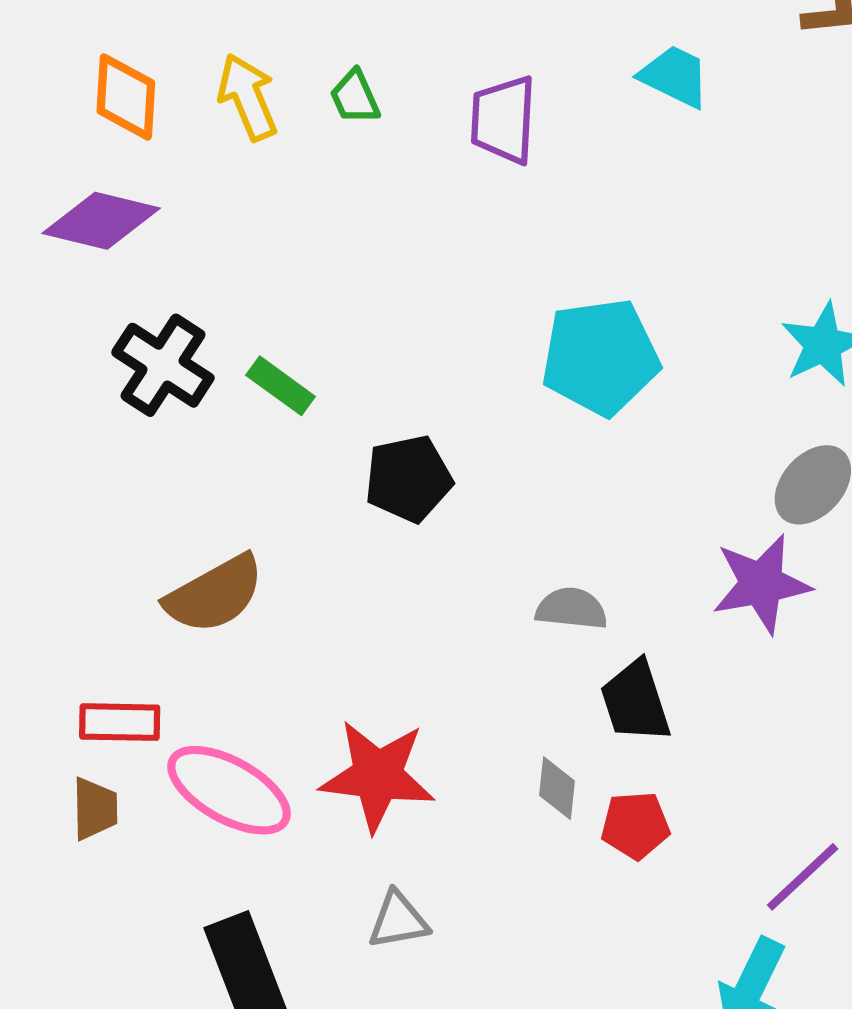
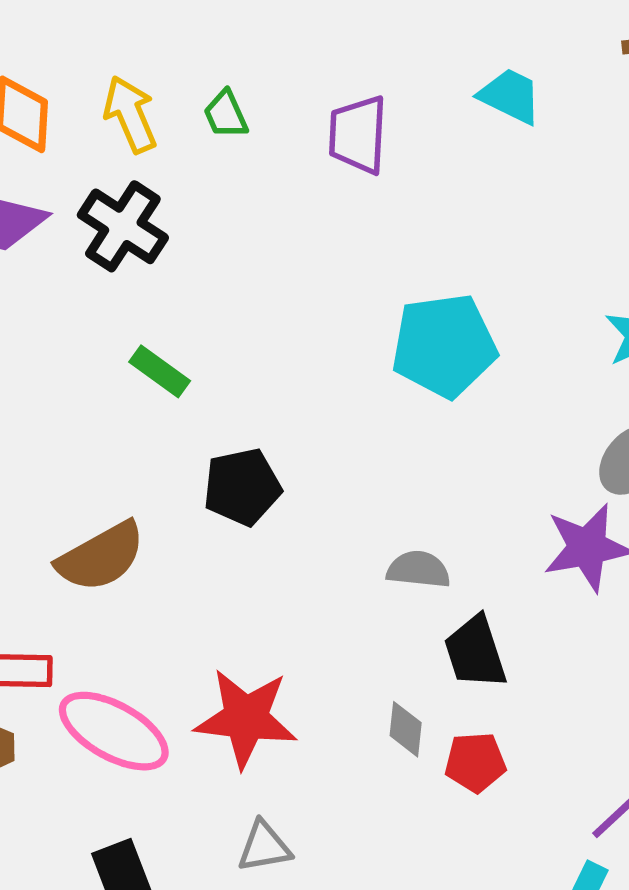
black cross: (163, 365) -> (123, 226), moved
black pentagon: (408, 479) -> (242, 487), moved

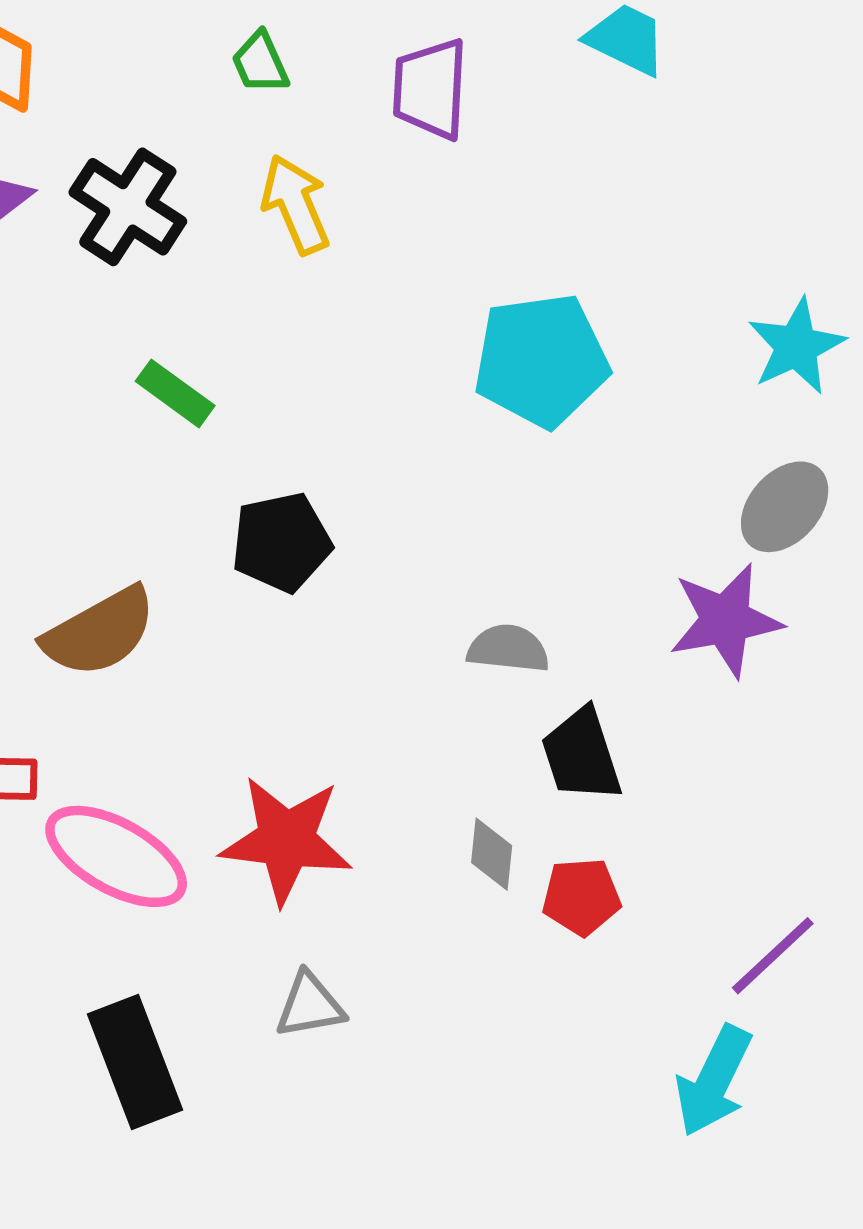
yellow arrow: (130, 114) -> (296, 204), moved

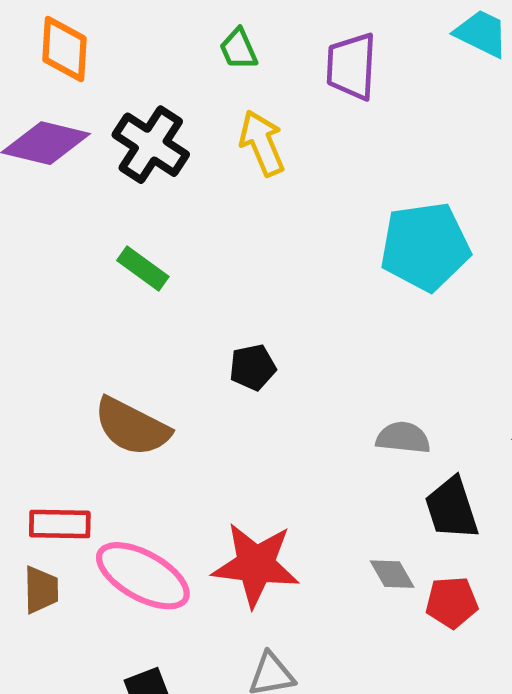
green rectangle: (175, 393) -> (143, 268), moved
black pentagon: (281, 542) -> (253, 367), size x0.7
brown semicircle: (100, 632) -> (132, 427), turned 56
gray diamond: (492, 854) -> (392, 574), turned -36

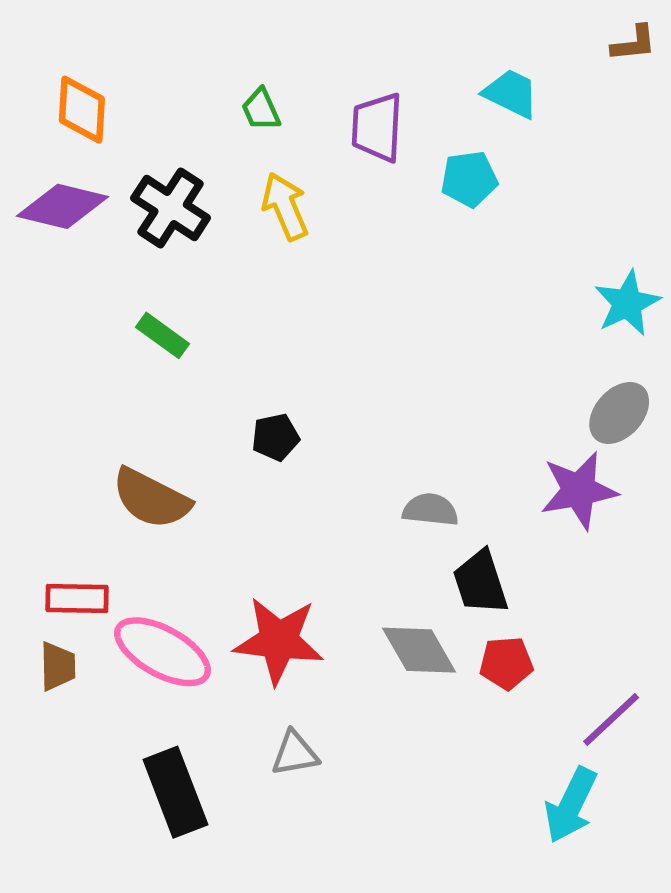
cyan pentagon: (425, 247) -> (469, 179), moved, size x0.6
gray diamond: (392, 574) -> (419, 650), size x1.6
red pentagon: (452, 602) -> (506, 663), moved

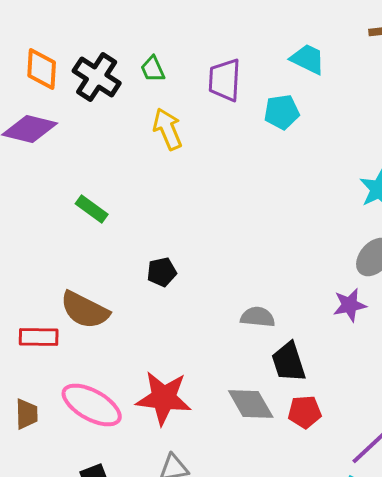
black cross: (171, 208) -> (97, 77), moved
purple star: (579, 490) -> (350, 305), size x0.7
red rectangle: (77, 599) -> (39, 337), moved

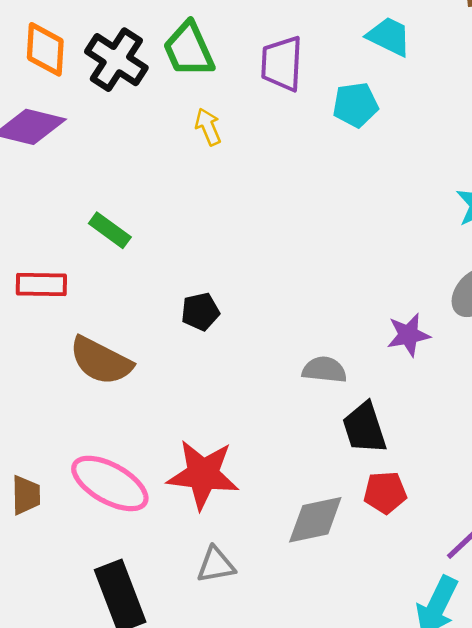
green trapezoid: (153, 69) -> (189, 49), size x1.6
yellow arrow: (168, 129) -> (208, 127), size x0.7
purple star: (350, 305) -> (408, 335), moved
red rectangle: (39, 337) -> (41, 284), moved
gray diamond: (251, 404) -> (315, 520), moved, turned -72

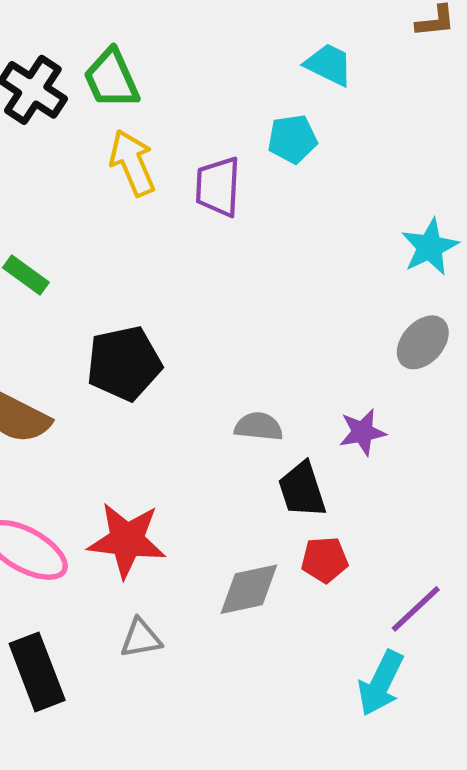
purple trapezoid: (282, 64) -> (218, 187), moved
yellow arrow: (208, 127) -> (132, 163), size x1.6
black pentagon: (200, 312) -> (124, 363), size x1.8
purple star: (408, 335) -> (362, 432), moved

